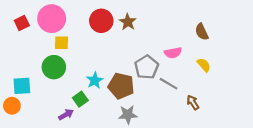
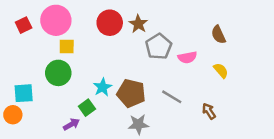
gray pentagon: (147, 67) -> (159, 47), moved
gray line: (169, 84) -> (172, 97), moved

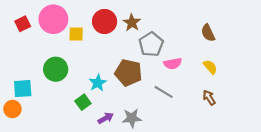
yellow square: (67, 47) -> (76, 34), moved
pink semicircle: (187, 57) -> (173, 64), moved
brown pentagon: (131, 93) -> (128, 73), moved
brown arrow: (209, 111) -> (209, 98), moved
purple arrow: (71, 124) -> (106, 118), moved

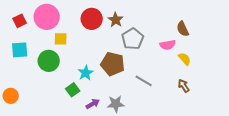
yellow square: (76, 34) -> (61, 39), moved
pink semicircle: (173, 64) -> (168, 45), moved
cyan square: (23, 89) -> (20, 50), moved

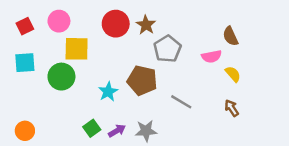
pink circle: (47, 17) -> (59, 21), size x0.7
yellow square: (61, 39) -> (77, 49), size x1.5
green square: (73, 90) -> (92, 128), moved
orange circle: (11, 96) -> (25, 131), moved

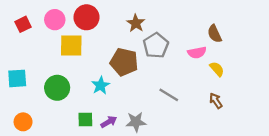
red circle: (116, 24) -> (86, 17), moved
cyan square: (25, 63) -> (17, 78), moved
green circle: (61, 77) -> (57, 88), moved
brown pentagon: (142, 80) -> (124, 62), moved
green square: (92, 128) -> (85, 120), turned 35

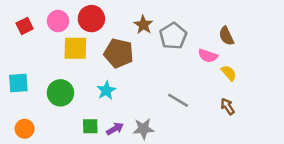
gray pentagon: (156, 45) -> (173, 36), moved
pink semicircle: (197, 53) -> (208, 56), turned 30
brown pentagon: (124, 62) -> (119, 53), moved

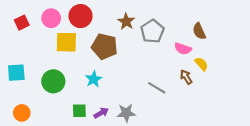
brown arrow: (228, 106) -> (186, 77), moved

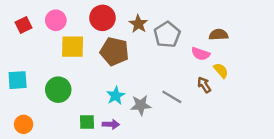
red circle: (81, 16) -> (102, 18), moved
brown semicircle: (199, 31) -> (219, 35), turned 112
cyan star: (94, 79) -> (116, 96), moved
purple arrow: (101, 113) -> (111, 124), turned 32
gray star: (126, 113) -> (141, 105), moved

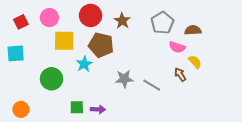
gray pentagon: (167, 35) -> (162, 23), moved
cyan square: (18, 80) -> (16, 53), moved
cyan star: (116, 96) -> (84, 64), moved
gray star: (141, 105) -> (124, 79), moved

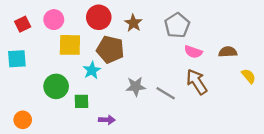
brown semicircle: (193, 30) -> (228, 52), moved
yellow semicircle: (195, 62) -> (249, 76), moved
brown arrow: (180, 75) -> (197, 82), size x1.6
green square: (77, 107) -> (81, 101), moved

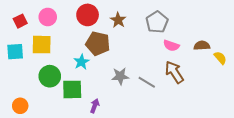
yellow square: (70, 45) -> (42, 45), moved
yellow semicircle: (249, 76) -> (220, 58), moved
green square: (81, 101) -> (72, 89), size x1.5
purple arrow: (107, 120) -> (95, 106), turned -72

